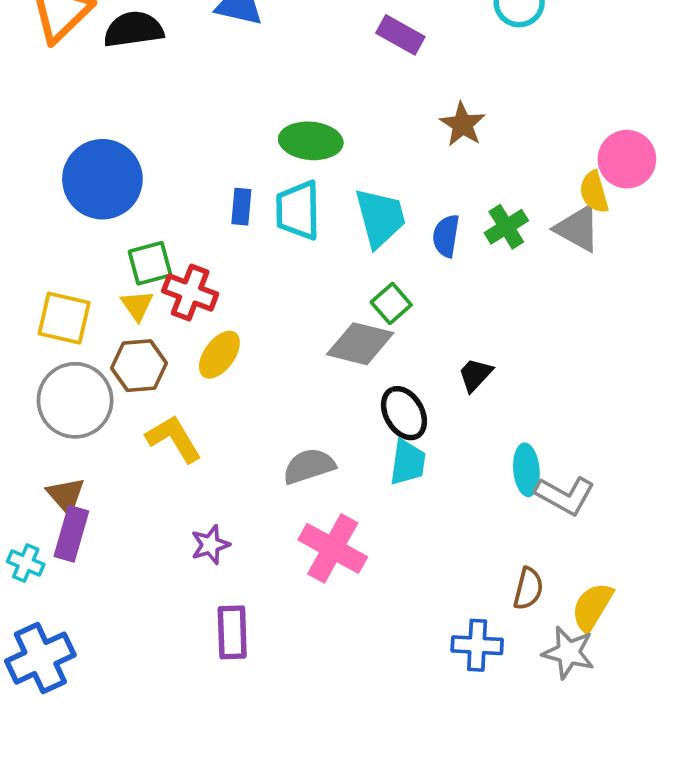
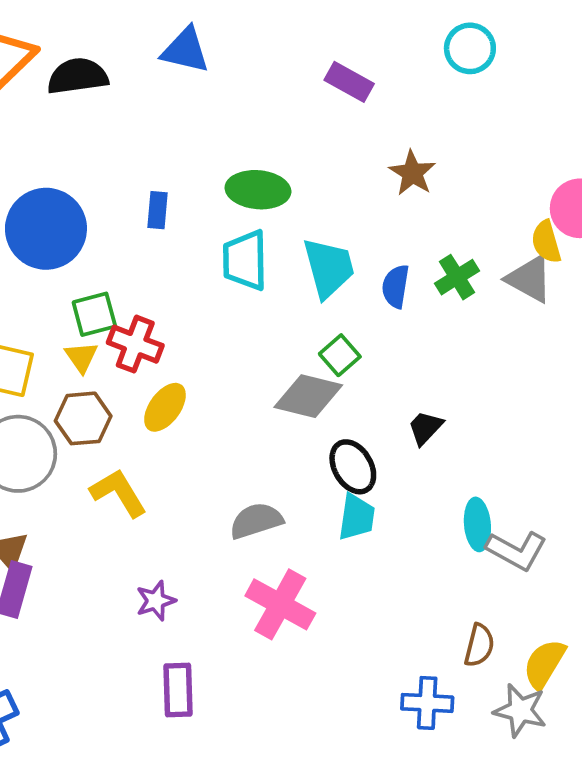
blue rectangle: (241, 207) -> (158, 210), moved

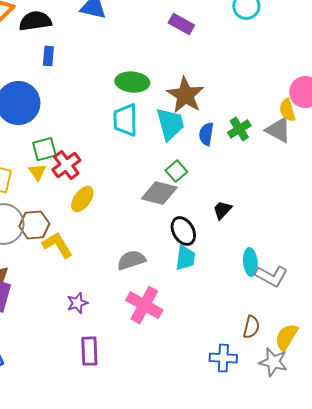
brown star: (412, 173) -> (185, 95), moved, size x1.5
blue rectangle: (158, 210) -> (48, 56), moved
red cross: (135, 344) -> (66, 165), turned 32
brown hexagon: (83, 418) -> (34, 225), moved

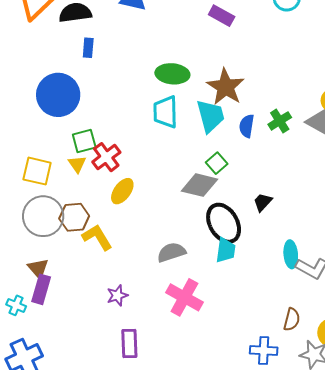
black ellipse: (183, 231) -> (224, 223), size x1.4

